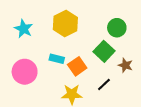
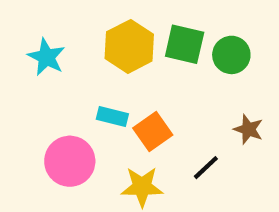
green square: (104, 51) -> (185, 44), moved, turned -30
pink circle: (25, 72) -> (70, 161), moved

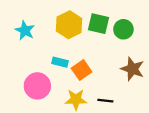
brown star: (248, 129) -> (133, 69), size x1.5
black line: (206, 168) -> (105, 101), moved, turned 49

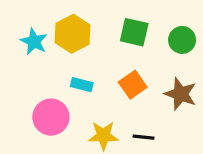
yellow hexagon: (69, 25) -> (73, 34), moved
green circle: (123, 29) -> (182, 40), moved
orange square: (82, 70) -> (133, 85), moved

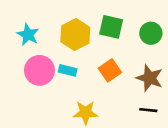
yellow hexagon: (73, 34) -> (75, 35), moved
pink circle: (51, 117) -> (39, 70), moved
black line: (143, 137) -> (148, 110), moved

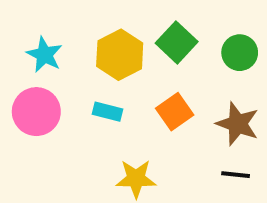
green square: (111, 27) -> (177, 42), turned 30
pink circle: (39, 70) -> (36, 112), moved

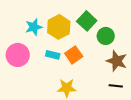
green circle: (240, 53) -> (106, 36), moved
cyan star: (44, 55) -> (34, 27), moved, turned 30
orange square: (175, 112) -> (74, 55), moved

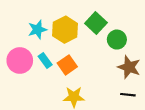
cyan rectangle: (53, 55) -> (45, 60), moved, turned 40
orange square: (74, 55) -> (67, 65), moved

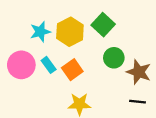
green circle: (117, 40) -> (114, 58), moved

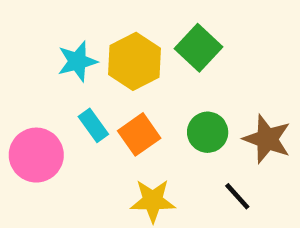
green circle: (114, 58) -> (208, 132), moved
pink circle: (21, 65) -> (36, 155), moved
black line: (138, 102) -> (237, 196), moved, turned 42

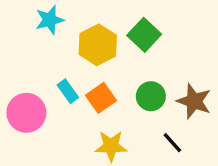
cyan star: (77, 61) -> (50, 20), moved

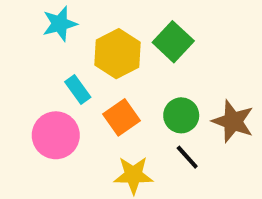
cyan rectangle: (68, 91) -> (78, 89), moved
pink circle: (26, 113) -> (56, 135), moved
black line: (172, 143) -> (187, 157), moved

